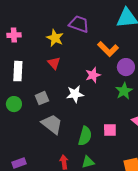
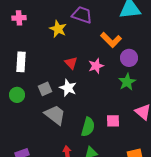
pink cross: (14, 35) -> (19, 18), moved
red triangle: (54, 63) -> (71, 63), moved
white star: (75, 94) -> (68, 88), moved, turned 30

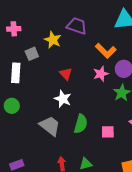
pink star: (96, 66) -> (101, 74), moved
gray square: (45, 89) -> (32, 54), moved
green semicircle: (88, 127) -> (81, 124), moved

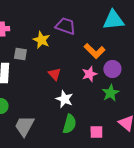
gray square: (32, 54) -> (20, 54), turned 32
white star: (63, 99) -> (64, 99), moved
gray trapezoid: (50, 126) -> (24, 126), moved, turned -100

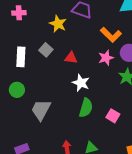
gray square: (20, 54) -> (46, 50), moved, turned 32
red triangle: (54, 74) -> (71, 58), turned -40
pink square: (96, 132) -> (113, 116), turned 32

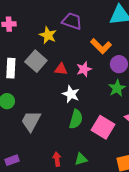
gray square: (46, 50) -> (36, 61), size x1.5
pink star: (106, 58) -> (84, 69), moved
pink square: (113, 116) -> (103, 127), size x1.6

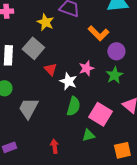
red triangle: (61, 69) -> (50, 69), moved, turned 40
pink star: (84, 69) -> (86, 68), moved
green triangle: (81, 159) -> (88, 135), moved

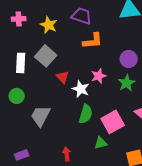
yellow star: (45, 22) -> (49, 25), moved
orange L-shape: (98, 33) -> (93, 41), moved, turned -50
pink square: (100, 114) -> (113, 122), turned 30

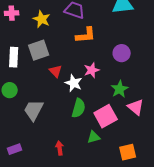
gray square: (46, 56) -> (39, 50), turned 30
green star: (127, 83) -> (120, 89), moved

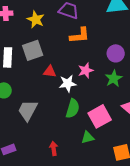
red triangle: (56, 71) -> (50, 71), turned -40
white star: (74, 83) -> (68, 83), turned -30
green star: (120, 89) -> (114, 78), moved

